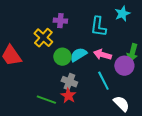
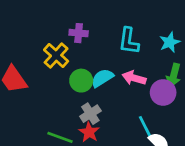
cyan star: (122, 14) -> (170, 42), moved
cyan line: (103, 81) -> (146, 128), moved
gray cross: (69, 82) -> (90, 114), turned 35

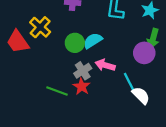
yellow cross: (56, 55) -> (40, 27), moved
pink arrow: (134, 78) -> (105, 65), moved

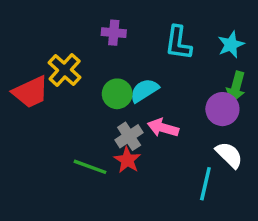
red trapezoid: (18, 42) -> (31, 92), turned -80
cyan line: (130, 83) -> (205, 184), moved, turned 40
white semicircle: (141, 95) -> (229, 155), moved

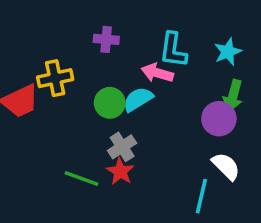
yellow cross: (65, 70) -> (55, 78), turned 36
pink arrow: (163, 128) -> (157, 73), moved

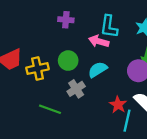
yellow cross: (55, 78) -> (38, 68), moved
cyan semicircle: (138, 99) -> (98, 70), moved
red star: (120, 172) -> (118, 105), moved

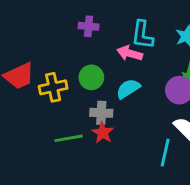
gray cross: (76, 89) -> (101, 113), turned 36
red star: (118, 105) -> (103, 133), moved
green line: (50, 109) -> (69, 138), turned -30

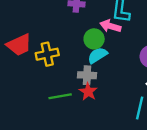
green circle: (91, 77) -> (94, 39), moved
cyan semicircle: (128, 89) -> (98, 55), moved

